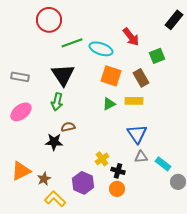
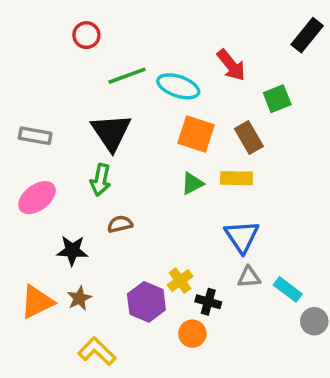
red circle: (49, 20) -> (86, 35), size x0.6
black star: (54, 142) -> (72, 251), moved
brown star: (44, 179) -> (79, 298), moved
purple hexagon: (83, 183) -> (146, 302), moved
orange circle: (117, 189) -> (192, 334), moved

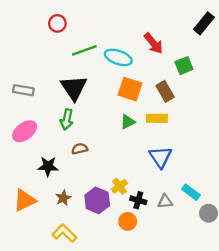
gray triangle: (249, 277) -> (165, 201), moved
brown star: (79, 298) -> (63, 198), moved

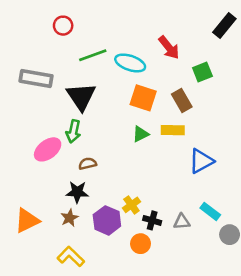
gray rectangle: (23, 90) -> (36, 78), moved, size x1.4
pink ellipse: (25, 131) -> (48, 149), moved
blue triangle: (160, 157) -> (201, 161), moved, turned 35
black star: (48, 166) -> (77, 192), moved

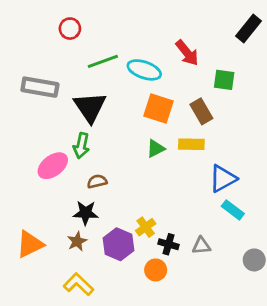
green square: (202, 72) -> (224, 80), turned 30
cyan rectangle: (210, 211) -> (233, 210), moved

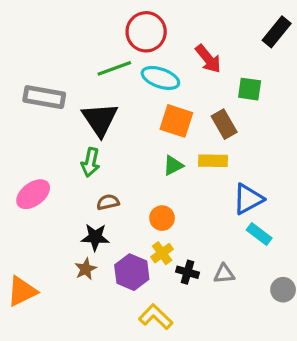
red circle: (70, 29) -> (146, 32), moved, size x1.6
pink ellipse: (53, 166) -> (33, 194), moved
orange triangle: (30, 244) -> (22, 291), moved
orange circle: (156, 270) -> (162, 218), moved
yellow L-shape: (78, 284) -> (156, 317), moved

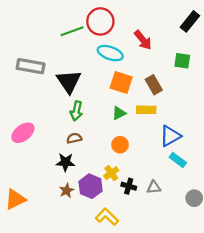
green line: (114, 68) -> (72, 31), moved
green square: (250, 89) -> (182, 61), moved
green arrow: (90, 162) -> (76, 111), moved
orange circle: (162, 218) -> (120, 145), moved
brown star: (86, 269) -> (67, 191), moved

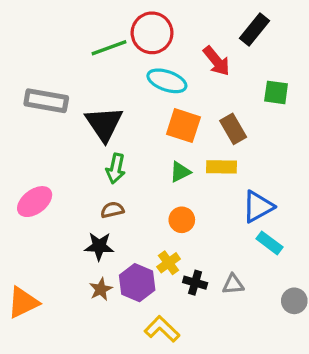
black rectangle: (190, 21) -> (255, 30), moved

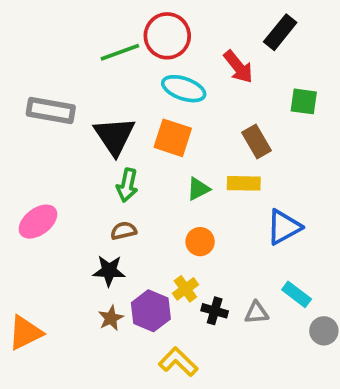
orange square: (183, 126) -> (173, 138), moved
cyan rectangle: (269, 243) -> (297, 294), moved

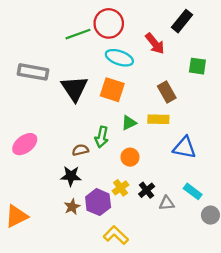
green arrow: (127, 185) -> (102, 137), moved
blue triangle: (284, 227) -> (184, 148), turned 40
black cross: (215, 311) -> (147, 190), moved, turned 35

